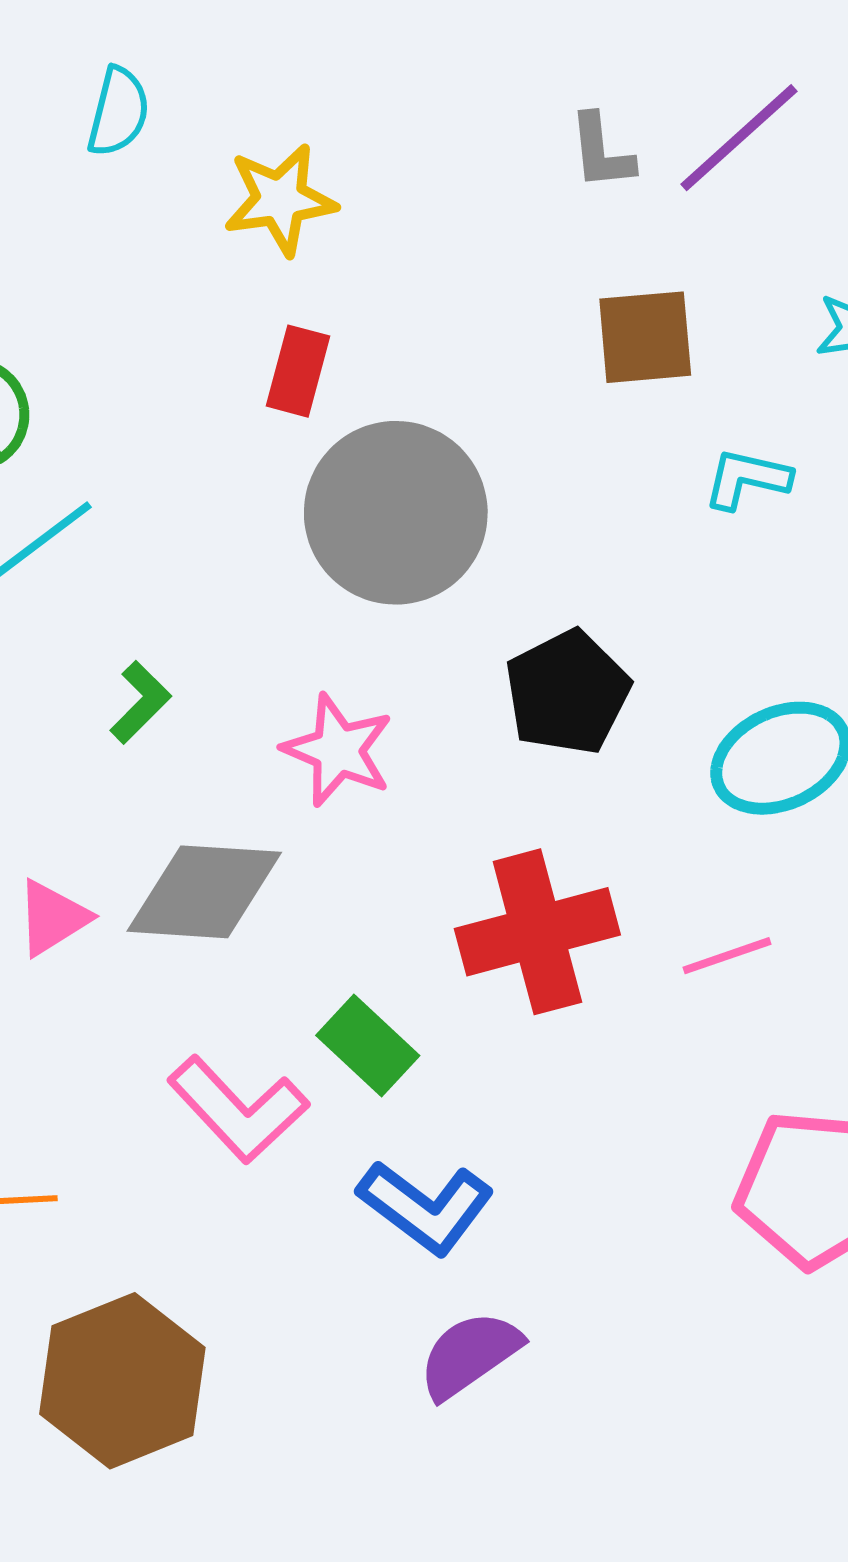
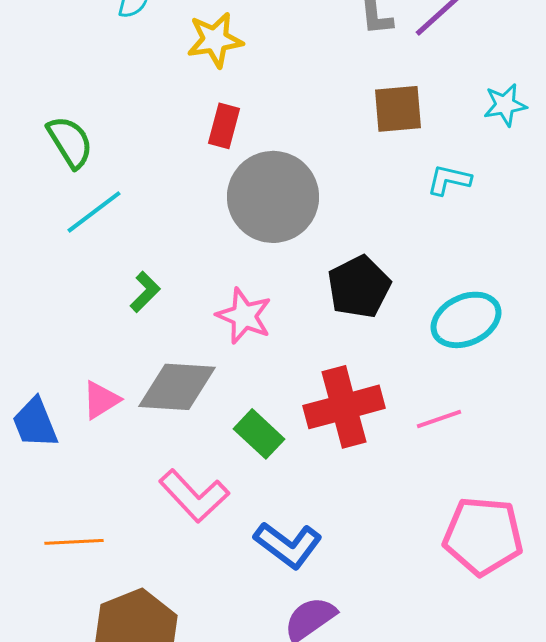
green rectangle: (368, 1045) -> (259, 434), moved

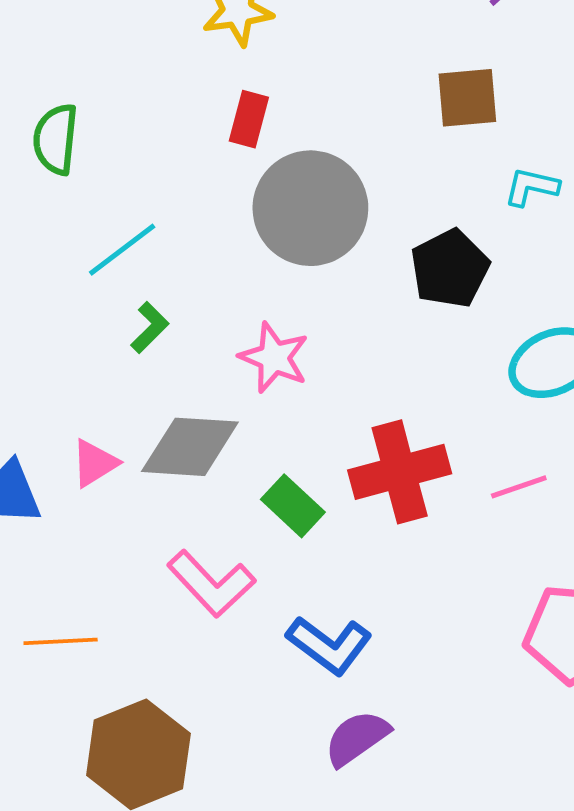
green semicircle: (70, 142) -> (56, 139), turned -142
cyan line: (94, 212) -> (122, 250), moved
black pentagon: (359, 287) -> (450, 268), moved

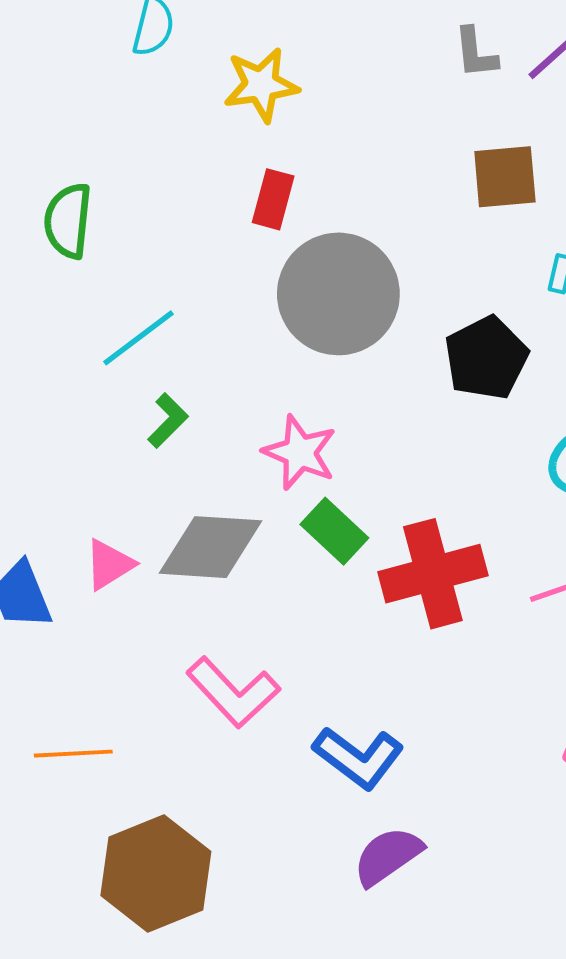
green rectangle: (293, 506) -> (334, 531), moved

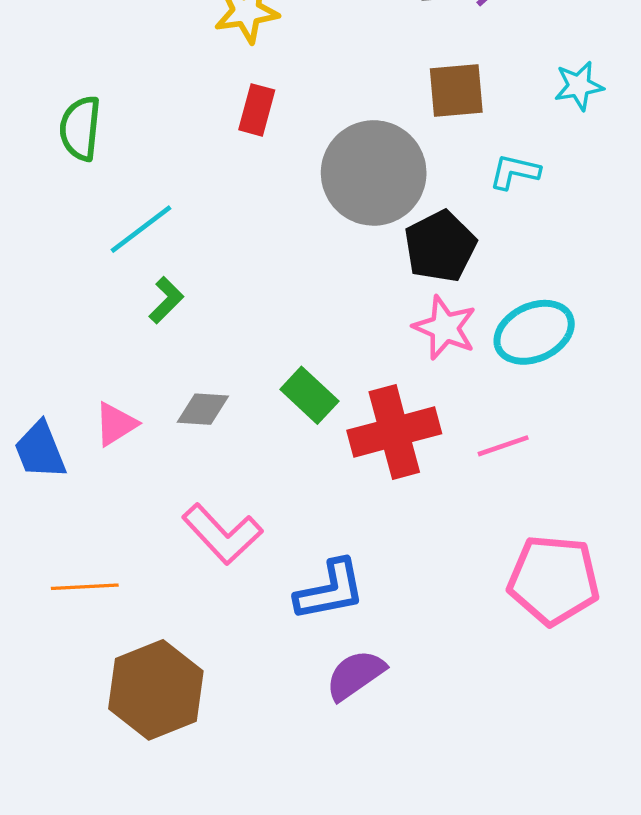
gray circle: (338, 294) -> (374, 173), moved
pink star: (300, 452) -> (445, 328), moved
gray diamond: (210, 547) -> (203, 409), size x0.6
blue L-shape: (358, 758) -> (330, 590), turned -48

